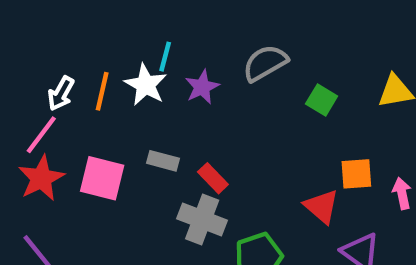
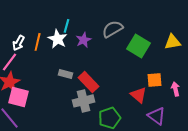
green square: (322, 100) -> (139, 46), size x1.6
pink square: (102, 178) -> (19, 97), moved
red rectangle: (213, 178) -> (89, 82), size x1.5
gray cross: (202, 219) -> (84, 101), turned -35

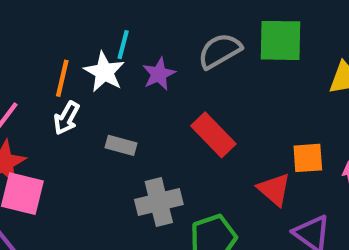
white arrow: (19, 43) -> (66, 118), moved
green square: (139, 46) -> (281, 40), moved, turned -30
red rectangle: (89, 82) -> (213, 135), moved

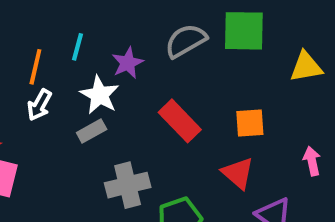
cyan line: (123, 45) -> (78, 47), moved
white star: (104, 72) -> (100, 95), moved
gray rectangle: (121, 145) -> (92, 131), turned -44
orange square: (308, 158) -> (250, 123), moved

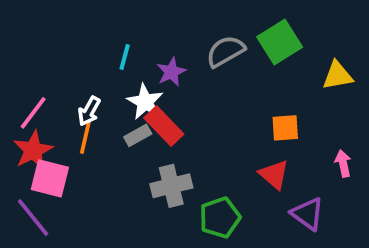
green square: (244, 31) -> (280, 42), turned -33
orange line: (35, 67) -> (85, 137), moved
red rectangle: (180, 121) -> (164, 126), moved

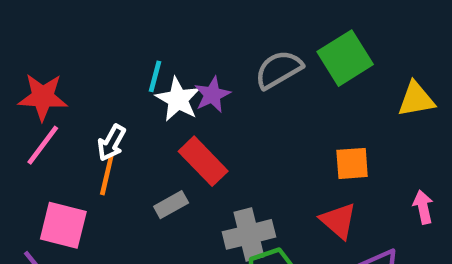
white star: (145, 102) -> (178, 99), moved
gray rectangle: (138, 135) -> (171, 205), moved
red star: (33, 150) -> (43, 97), moved, turned 30
gray cross: (171, 186) -> (249, 234), moved

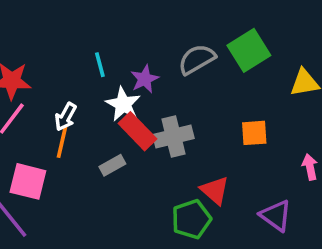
cyan line: (155, 76) -> (100, 65), turned -30
white star: (178, 99) -> (123, 104), moved
red triangle: (338, 221) -> (215, 190), moved
gray cross: (249, 234) -> (173, 137), moved

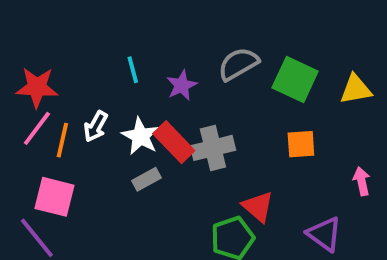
green square: (249, 50) -> (295, 80), moved, turned -33
white star: (123, 104) -> (141, 136), moved
orange line: (62, 142) -> (62, 140), moved

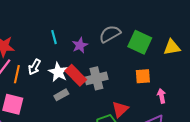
pink arrow: (362, 181) -> (161, 96), moved
red triangle: (258, 207) -> (120, 109), turned 36

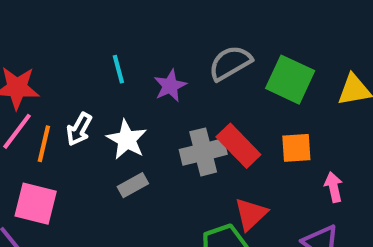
red rectangle: (76, 75) -> (238, 146), moved

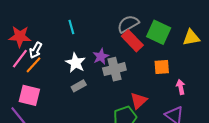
purple star: (170, 86) -> (101, 56), moved
white arrow: (79, 129) -> (36, 50), moved
orange line: (44, 144) -> (34, 65), turned 30
red rectangle: (238, 146) -> (132, 41), moved

